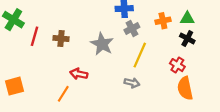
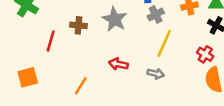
red line: (34, 36) -> (51, 41), moved
gray star: (102, 44) -> (115, 19), moved
red arrow: (79, 74) -> (118, 64), moved

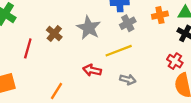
brown cross: (78, 25) -> (54, 33), turned 35
yellow line: (164, 43) -> (119, 51), moved, turned 45

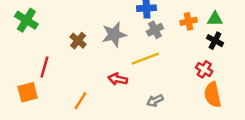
gray star: (89, 28) -> (114, 35), turned 30
red line: (28, 48) -> (44, 67), moved
gray arrow: (128, 79) -> (155, 101), moved, turned 140

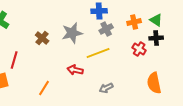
green triangle: (215, 19) -> (156, 20), turned 32
black cross: (215, 41) -> (156, 38), turned -32
red cross: (204, 69) -> (139, 49), moved

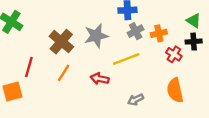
orange cross: (134, 22) -> (159, 33), moved
brown cross: (42, 38) -> (61, 42), size x1.5
orange semicircle: (154, 83) -> (175, 90), moved
orange line: (44, 88) -> (64, 73), moved

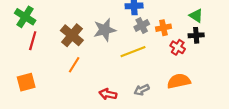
red line: (29, 67) -> (33, 41), moved
red arrow: (100, 79) -> (108, 94), moved
orange semicircle: (175, 90) -> (179, 81), turned 90

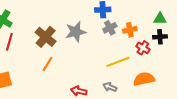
green triangle: (196, 16) -> (160, 19), turned -32
yellow line: (133, 52) -> (118, 62), moved
gray arrow: (142, 90) -> (110, 87), turned 48

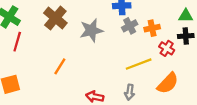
brown cross: (46, 37) -> (55, 18), moved
orange semicircle: (144, 79) -> (168, 83), turned 145
gray arrow: (110, 87) -> (130, 92), turned -104

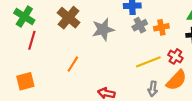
red cross: (167, 48) -> (175, 56), moved
gray arrow: (130, 92) -> (153, 89), moved

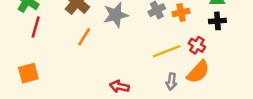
orange line: (73, 64) -> (84, 37), moved

